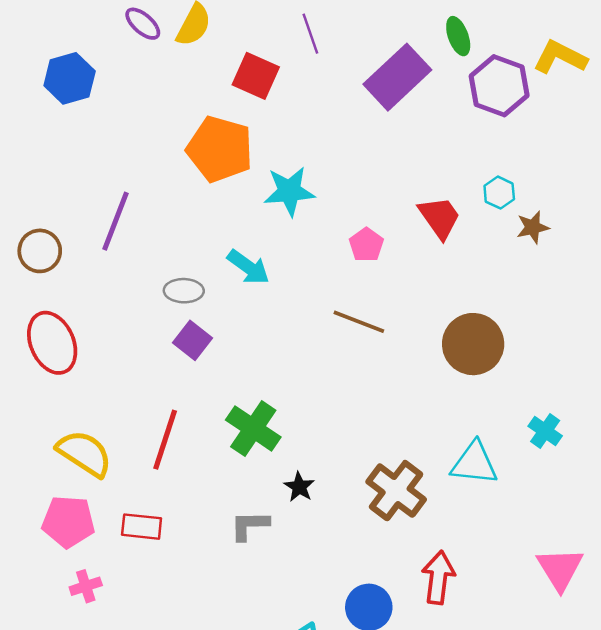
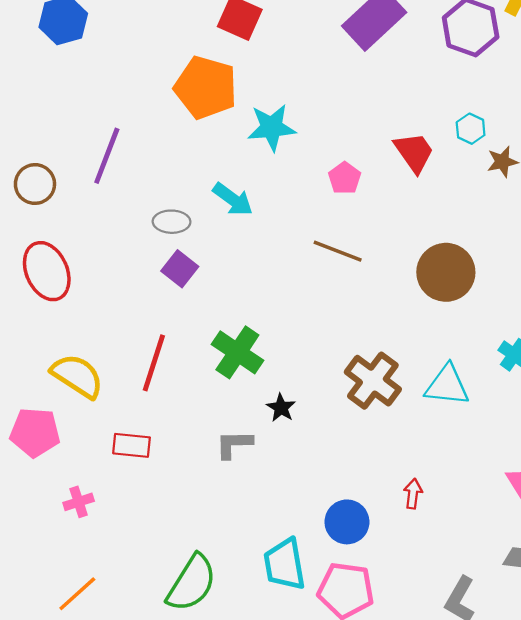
brown cross: (396, 491) -> (373, 381), moved
pink pentagon: (68, 522) -> (35, 432), moved
red arrow: (438, 577) -> (413, 494), size x0.6

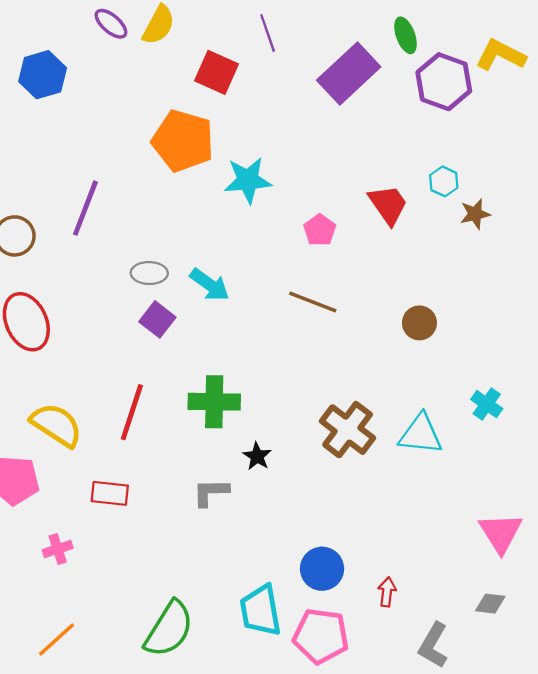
cyan arrow: (233, 199) -> (210, 285), moved
brown circle: (446, 272) -> (419, 323), size x0.6
green cross: (237, 352) -> (214, 402), turned -33
red arrow: (413, 494) -> (387, 592), moved

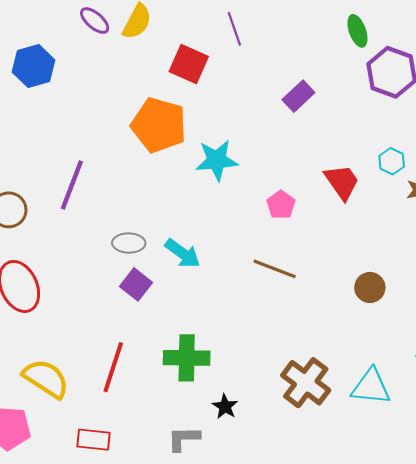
purple rectangle: (349, 74) -> (298, 96), moved, size x0.6

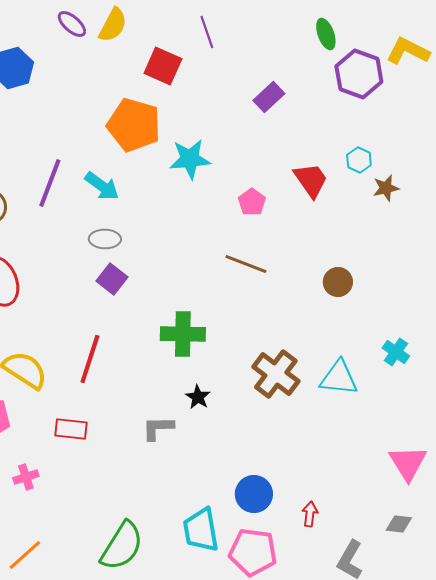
cyan arrow: (183, 253) -> (102, 186), moved
green cross: (187, 358) -> (183, 334), moved

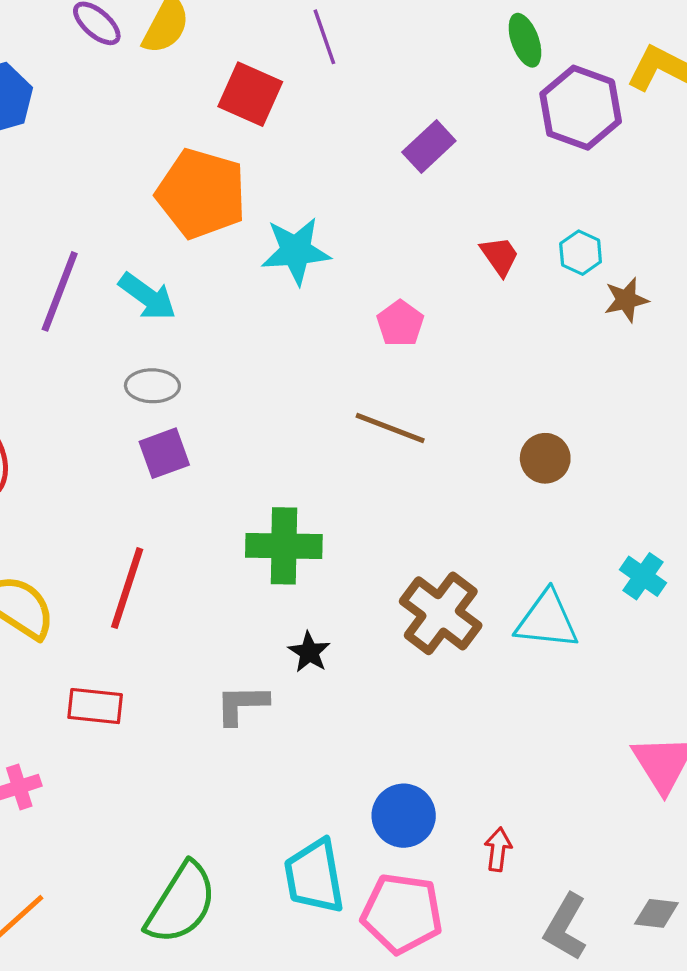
red trapezoid: (311, 180) -> (500, 256), moved, size x0.7
purple square: (112, 279) -> (164, 453), turned 32
gray diamond: (399, 524) -> (656, 913), moved

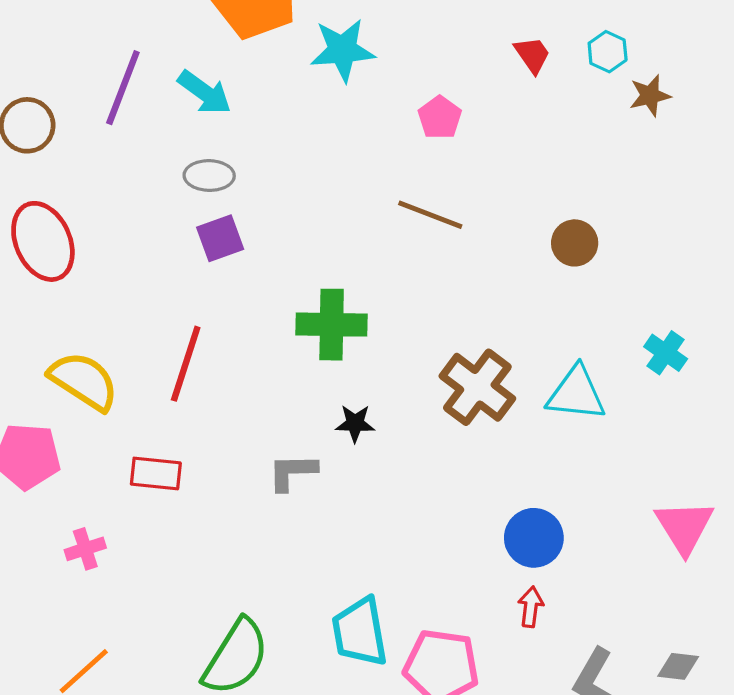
black star: (309, 652) -> (355, 423), turned -30
blue circle: (404, 816) -> (534, 538), moved

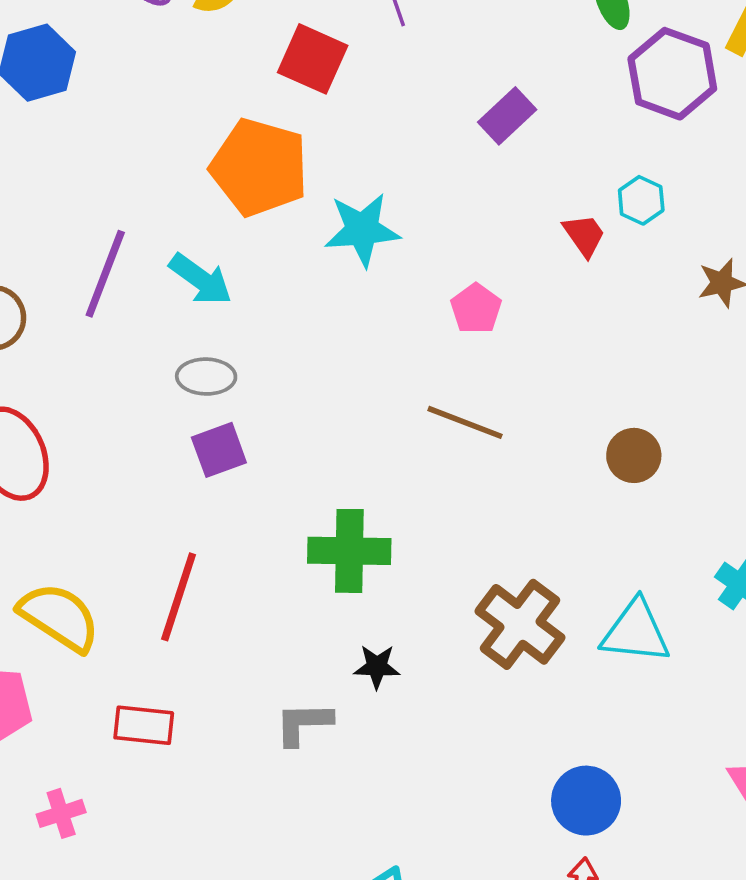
cyan hexagon: (608, 52) -> (641, 200), moved

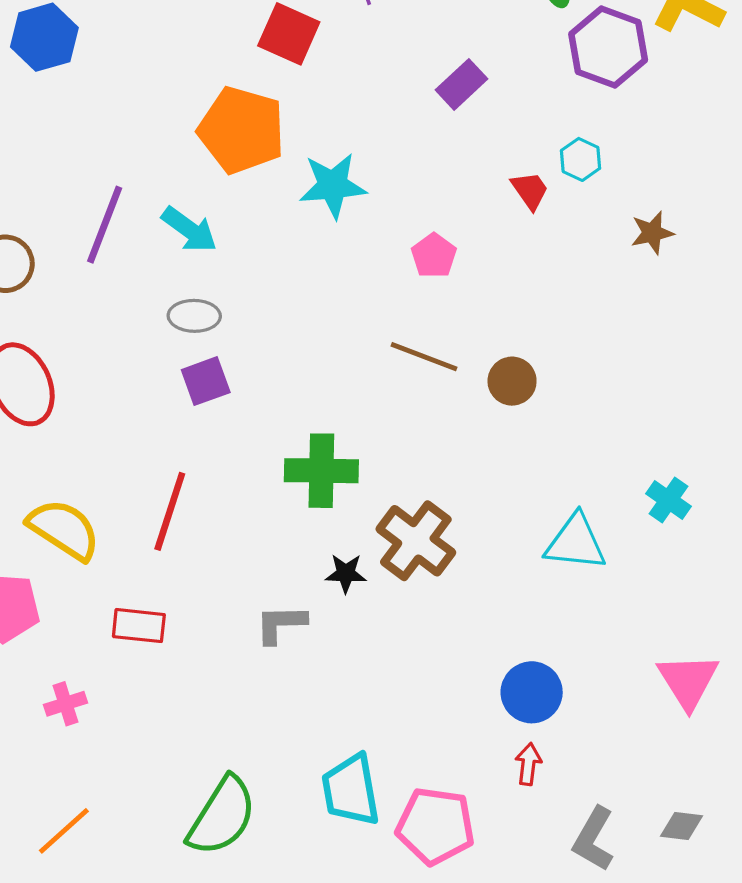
brown circle: (634, 455) -> (512, 381), moved
brown cross: (520, 624) -> (416, 541), moved

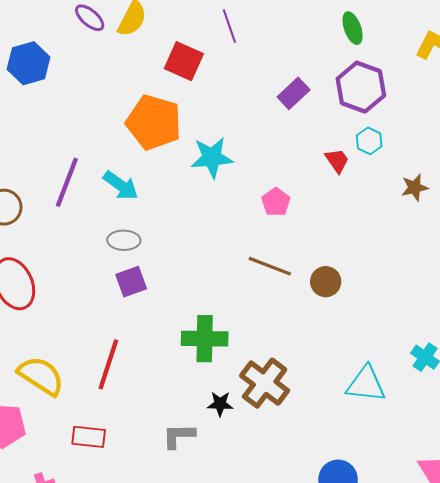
purple hexagon: (608, 47) -> (361, 87), moved

